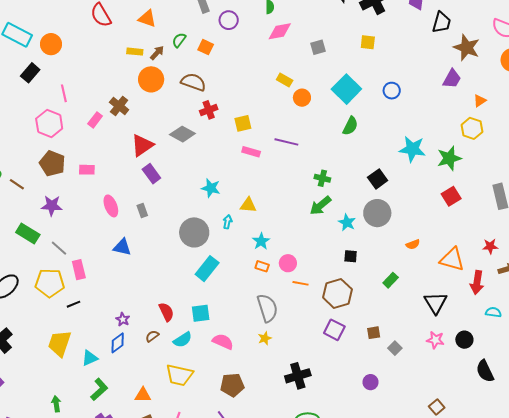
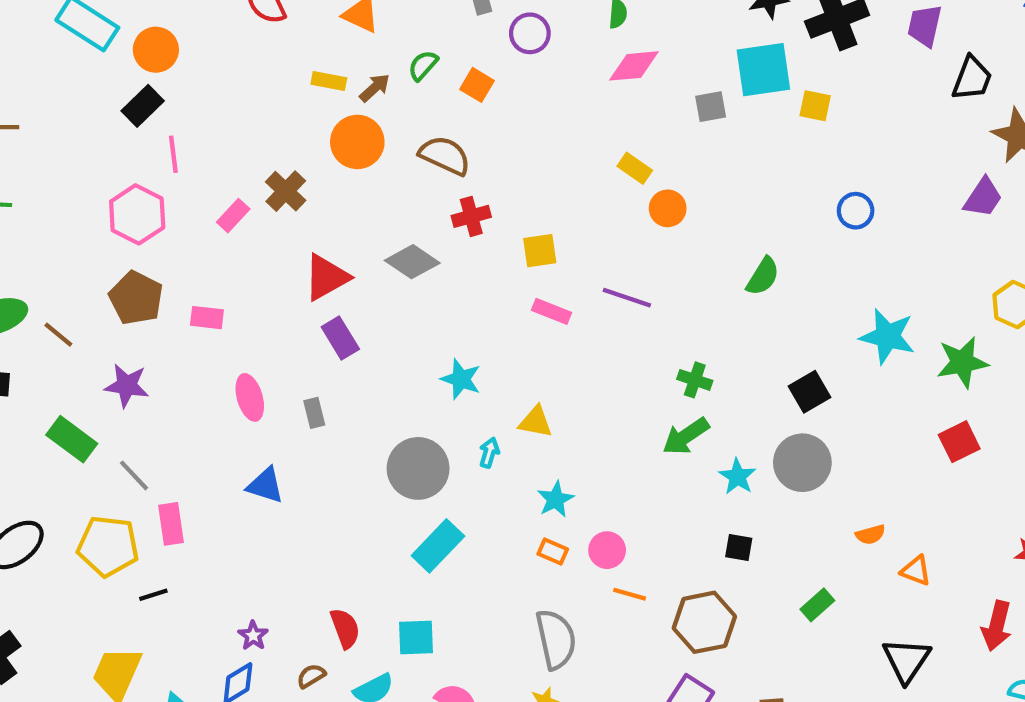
black rectangle: (30, 73) -> (143, 106), moved
cyan square: (346, 89) -> (763, 70), moved, turned 32
orange triangle: (452, 259) -> (916, 571), moved, size x0.6

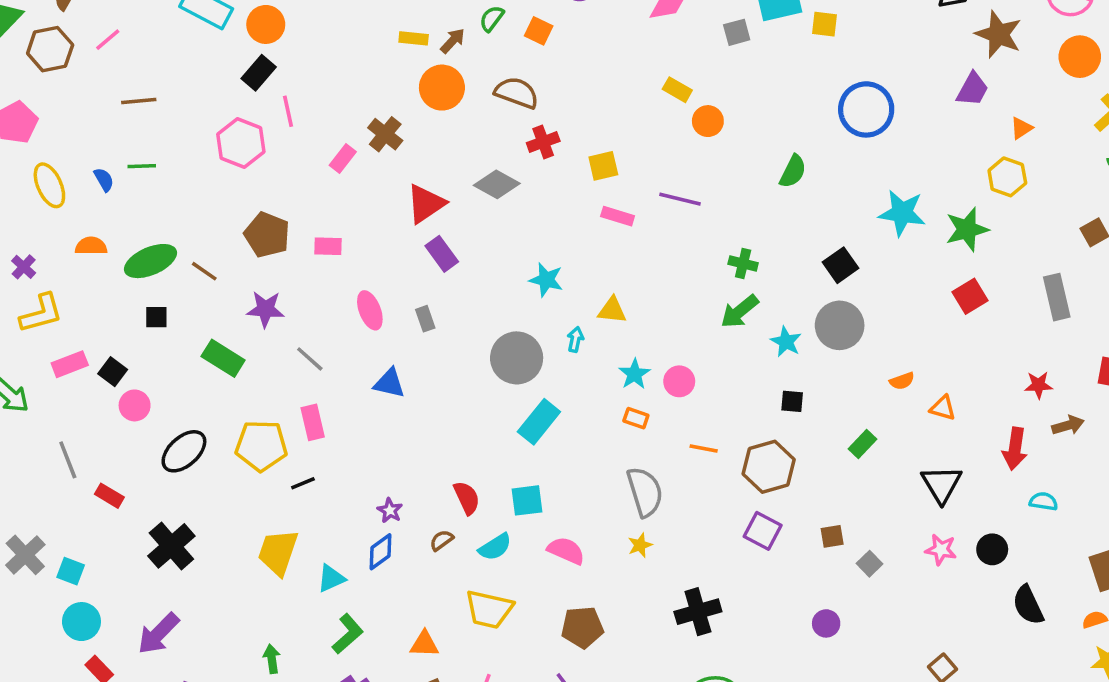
blue circle: (856, 211) -> (866, 109), size x1.8
pink hexagon: (137, 214) -> (241, 143), moved
gray line: (134, 475) -> (310, 359), moved
pink circle: (607, 550) -> (679, 381), moved

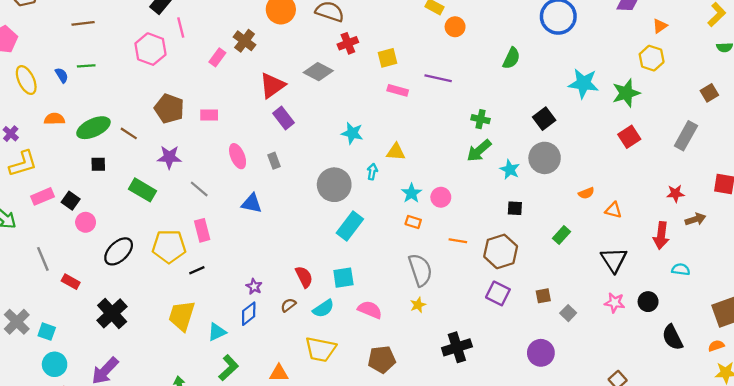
gray rectangle: (1057, 297) -> (686, 136), turned 44
purple circle: (826, 623) -> (541, 353), size x1.5

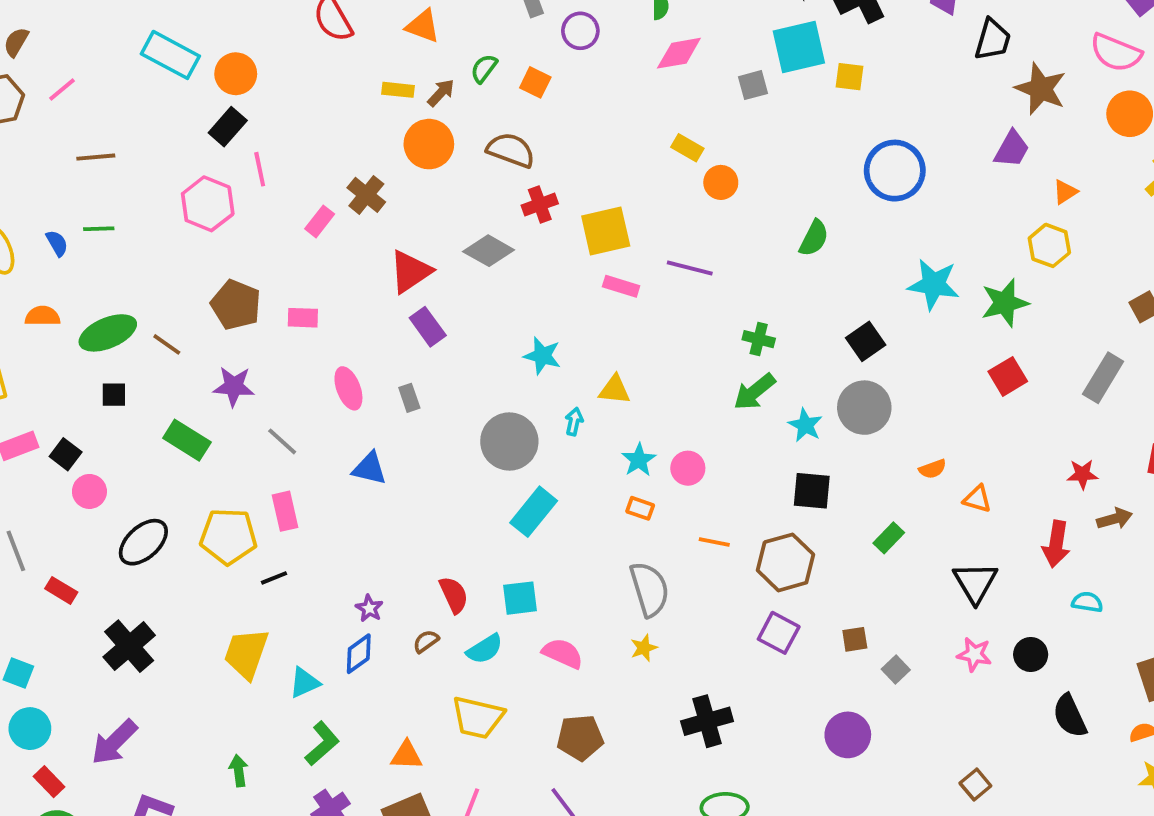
yellow square: (388, 58) -> (606, 231), size x1.5
black square: (515, 208) -> (812, 491), size x1.5

